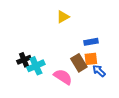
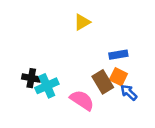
orange square: (91, 59) -> (118, 77), turned 32
black cross: (24, 60) -> (31, 78), turned 32

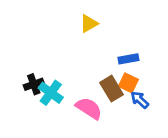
black cross: (31, 78) -> (34, 84), turned -30
cyan cross: (47, 86) -> (51, 93), turned -30

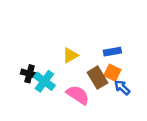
yellow triangle: (89, 24) -> (70, 55), moved
black cross: (34, 84) -> (30, 74), turned 35

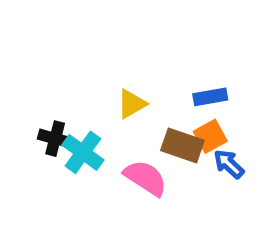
orange square: (112, 73) -> (210, 136), turned 35
brown rectangle: (97, 78) -> (182, 145), turned -40

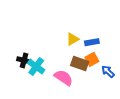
yellow triangle: (132, 104) -> (73, 39), moved
blue arrow: (229, 164) -> (108, 72), moved

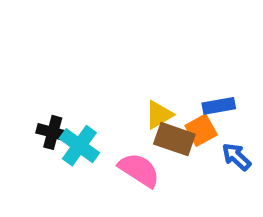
yellow triangle: (73, 39) -> (159, 115), moved
blue rectangle: (92, 42) -> (219, 106), moved

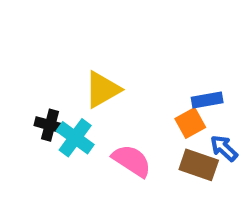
yellow triangle: (159, 115) -> (102, 90), moved, size x1.4
brown rectangle: (174, 139) -> (199, 165), moved

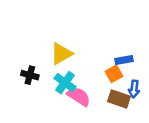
cyan cross: (75, 138) -> (65, 83), moved
blue arrow: (224, 148) -> (134, 89), turned -126

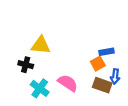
yellow triangle: (61, 54) -> (41, 45), moved, turned 36
cyan cross: (65, 83) -> (40, 88), moved

